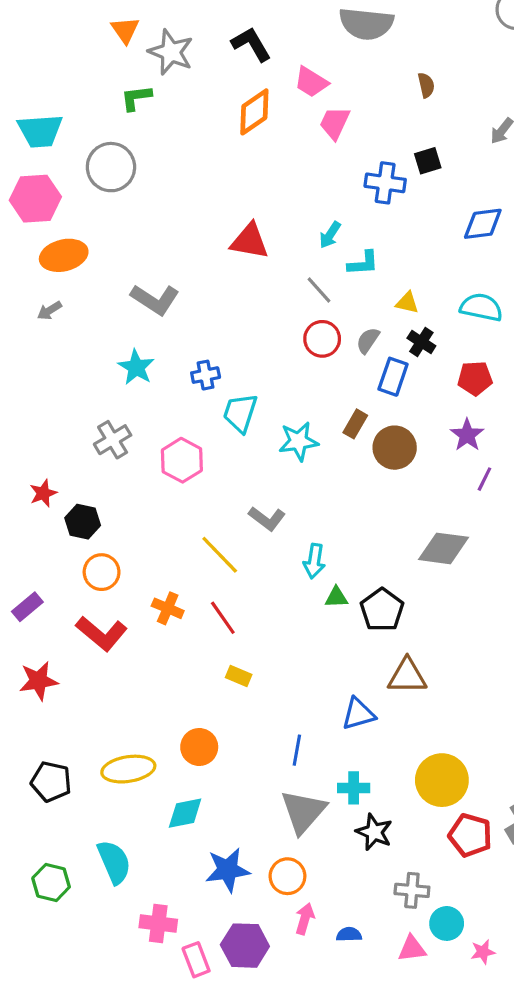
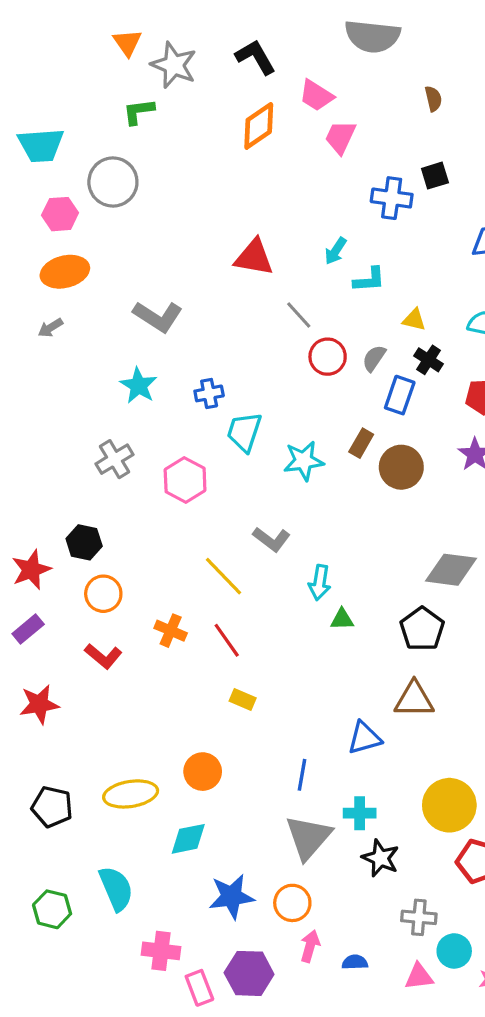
pink hexagon: (35, 199) -> (60, 214), moved, size x0.7
gray line: (319, 290) -> (299, 315), moved
red star: (43, 493) -> (31, 570), moved, size x1.4
black pentagon: (382, 610) -> (422, 629), moved
red L-shape: (102, 634) -> (103, 656), size x0.7

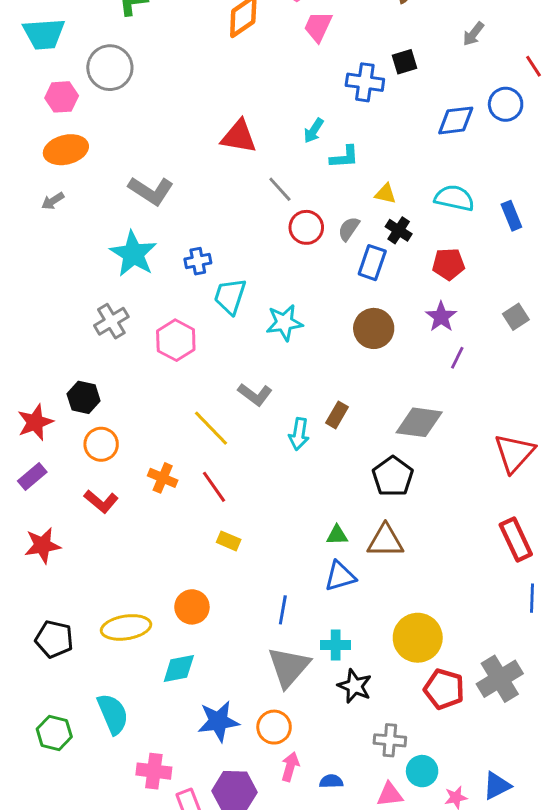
cyan star: (139, 385) -> (133, 254), size x1.4
brown rectangle: (361, 443) -> (337, 415), moved
green triangle: (342, 619) -> (337, 535), moved

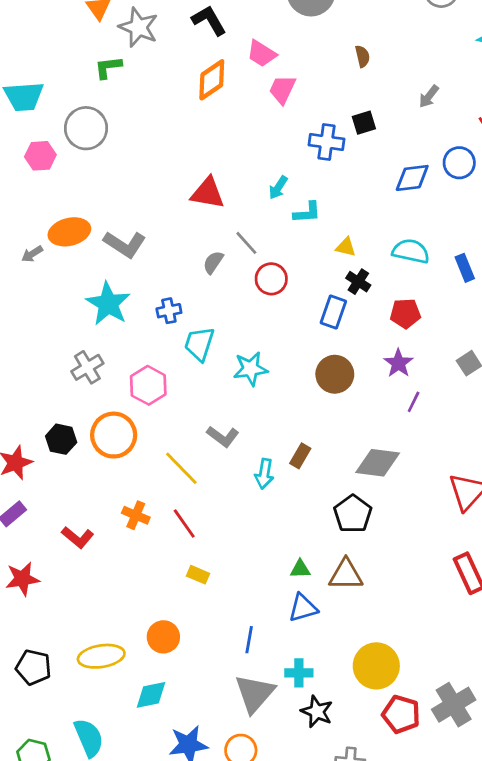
orange ellipse: (66, 150) -> (69, 232), moved
gray semicircle: (349, 229) -> (213, 262), moved
orange circle: (101, 444) -> (114, 435), moved, size x1.4

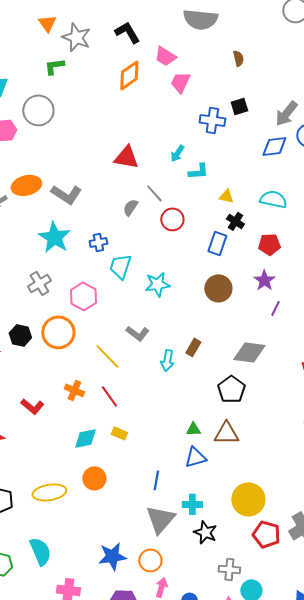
gray arrow: (429, 96) -> (286, 113), moved, size x1.5
cyan diamond: (151, 695) -> (85, 438), moved

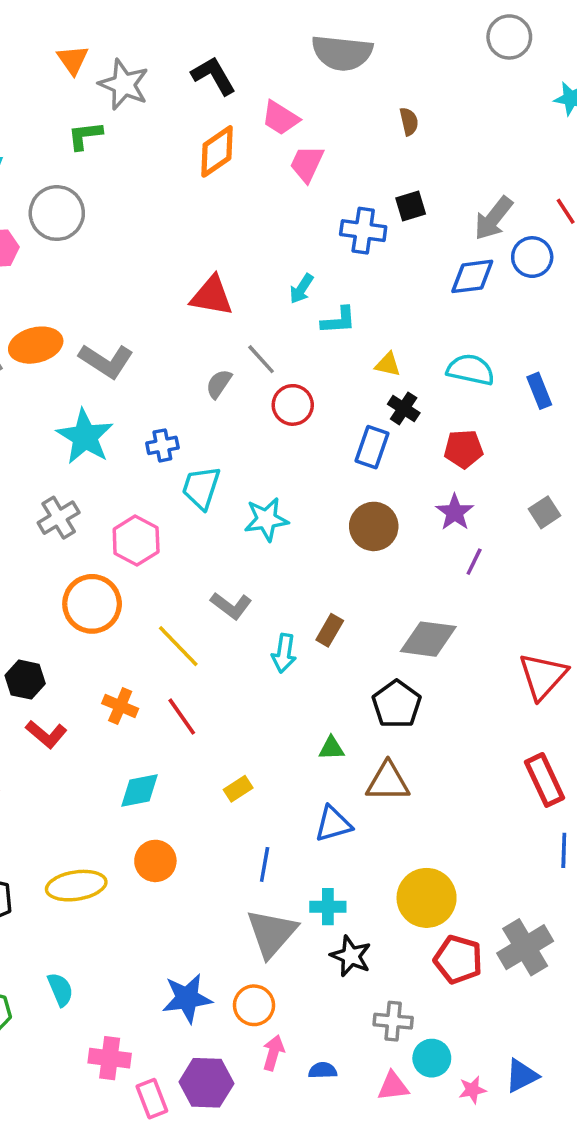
black hexagon: (20, 335) -> (25, 680), moved
green triangle: (193, 429) -> (331, 748), moved
yellow rectangle: (119, 433) -> (238, 789), moved, turned -56
cyan semicircle: (40, 551) -> (60, 989), size x0.7

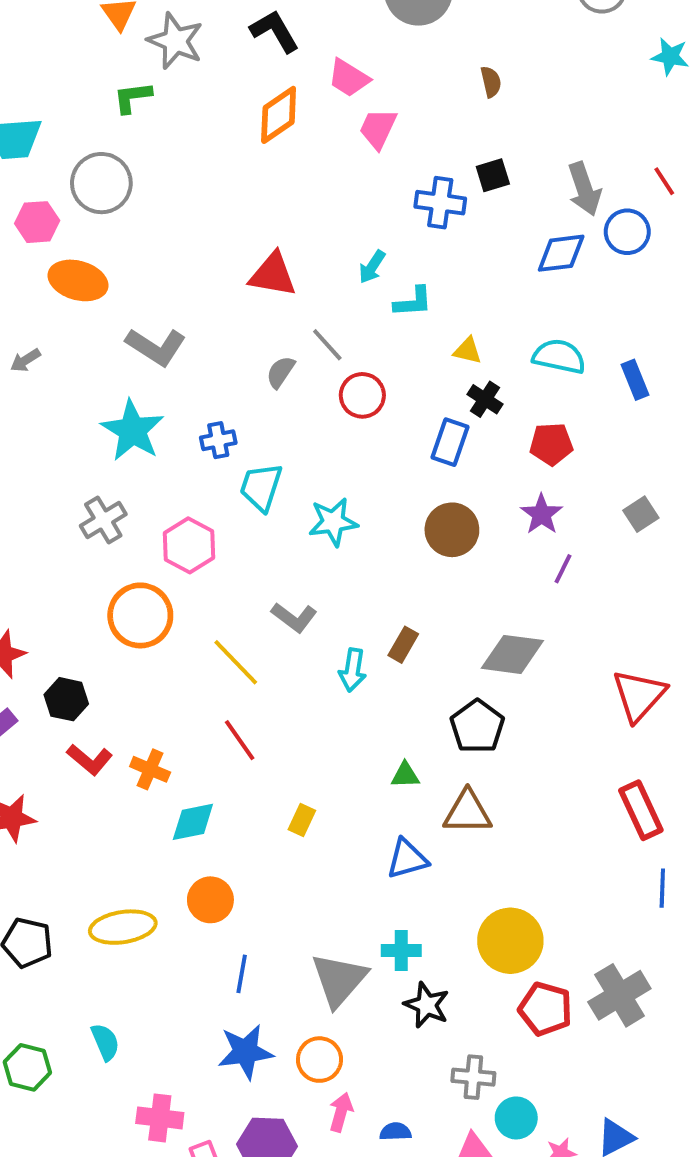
gray arrow: (493, 218) -> (584, 189), turned -57
orange ellipse: (36, 345) -> (78, 280), moved, turned 30
orange cross: (120, 706) -> (150, 769), moved
yellow rectangle: (238, 789) -> (302, 820), turned -32
blue line: (265, 864) -> (242, 974), moved

